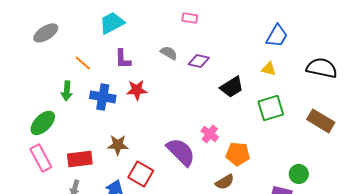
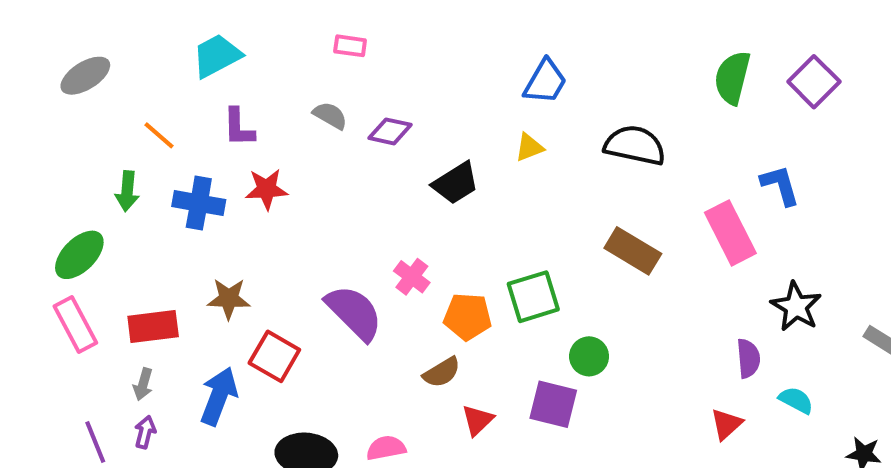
pink rectangle: (190, 18) -> (350, 46), moved
yellow triangle: (269, 69) -> (529, 147), turned -35
green square: (271, 108) -> (533, 297), moved

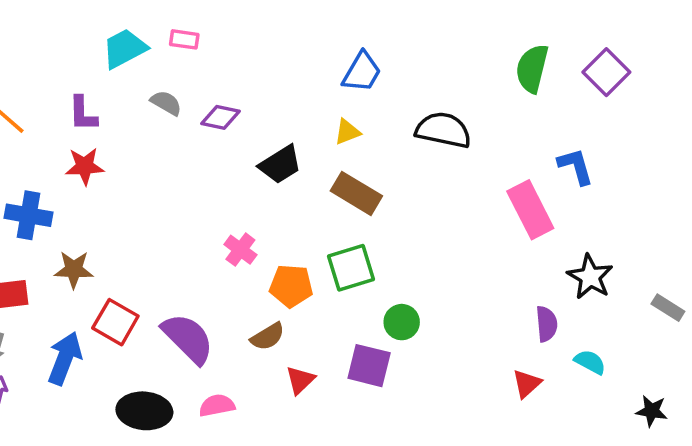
cyan trapezoid: (217, 56) -> (124, 49), moved
red star: (266, 189) -> (85, 166), moved
blue cross: (199, 203) -> (28, 215), moved
brown rectangle: (633, 251) -> (356, 193), moved
purple semicircle: (354, 313) -> (188, 338), moved

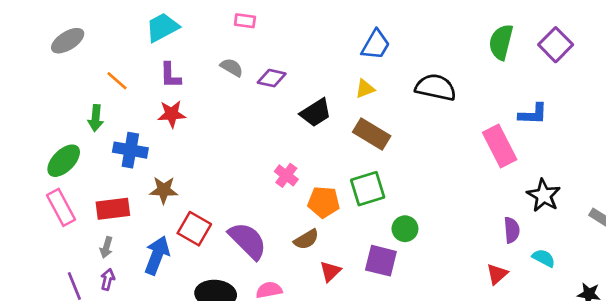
cyan trapezoid: (124, 49) -> (162, 27), moved
blue L-shape: (576, 166) -> (533, 114), turned 108

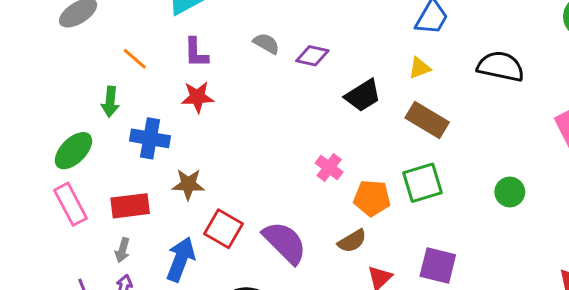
green circle: (405, 229) -> (510, 192), moved

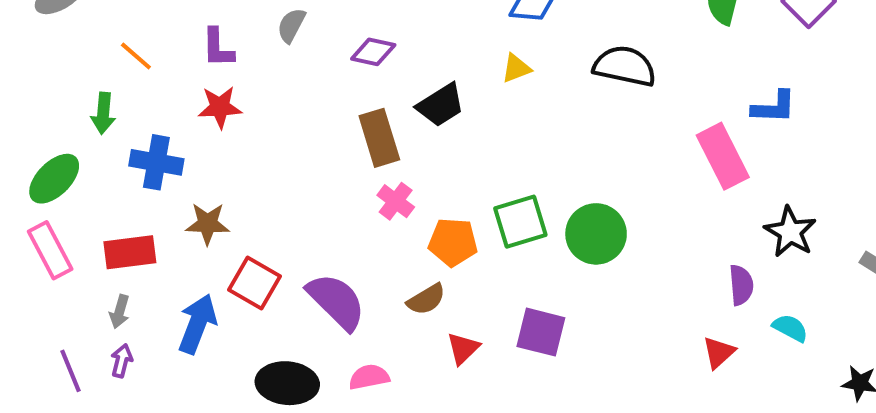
gray semicircle: (266, 43) -> (291, 25), moved, turned -92
brown rectangle: (427, 120) -> (379, 138), moved, turned 42
green circle: (510, 192) -> (596, 234), moved, size x1.5

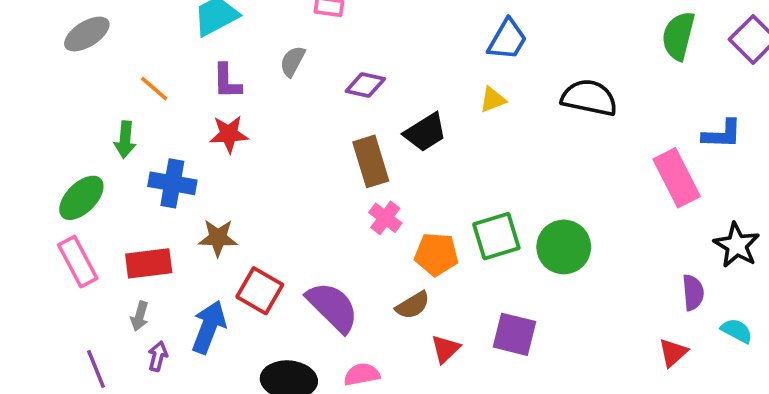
purple arrow: (122, 361) -> (158, 356), moved

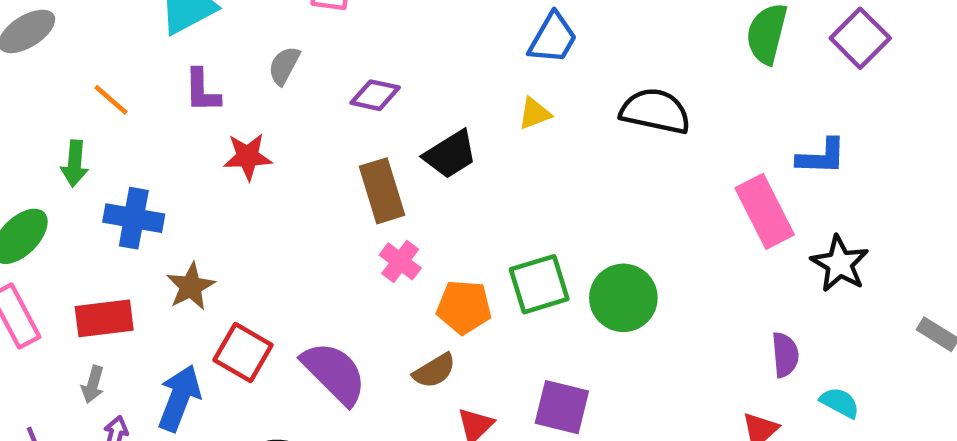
red star: (229, 134) -> (248, 157), moved
brown star: (218, 238) -> (191, 286), turned -30
black star: (737, 245) -> (840, 264), moved

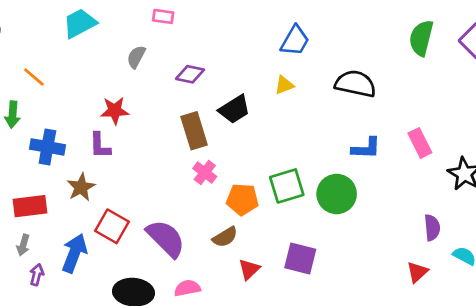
purple L-shape: (202, 91) -> (100, 146), moved
blue L-shape: (822, 157) -> (366, 148), moved
pink rectangle: (765, 211) -> (420, 143), size x0.7

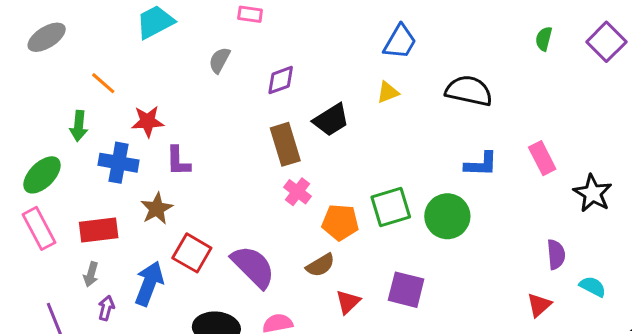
green semicircle: (421, 38) -> (544, 39), size x0.6
purple diamond: (190, 74) -> (281, 80), turned -32
red star: (115, 111) -> (148, 121), moved

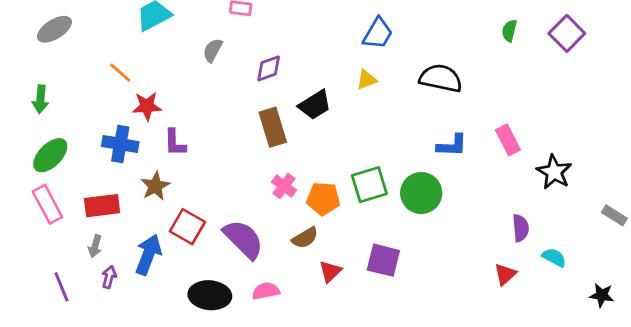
orange line: (103, 83) -> (120, 73), moved
green arrow: (79, 126) -> (40, 99), moved
pink cross: (297, 192) -> (284, 186), moved

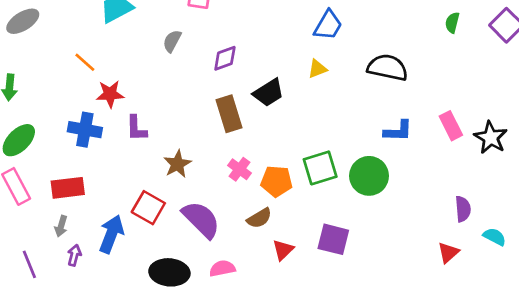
black star: (554, 172) -> (491, 138), moved
brown star: (155, 186) -> (177, 164), moved

